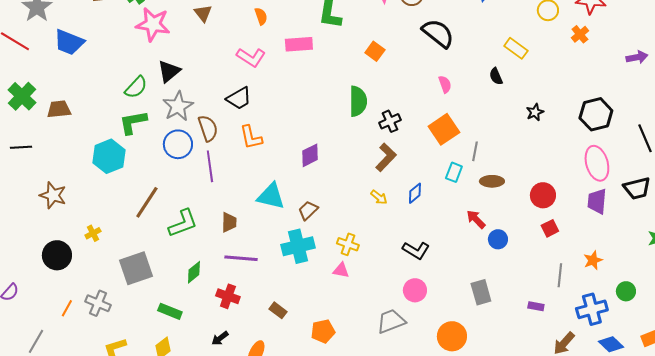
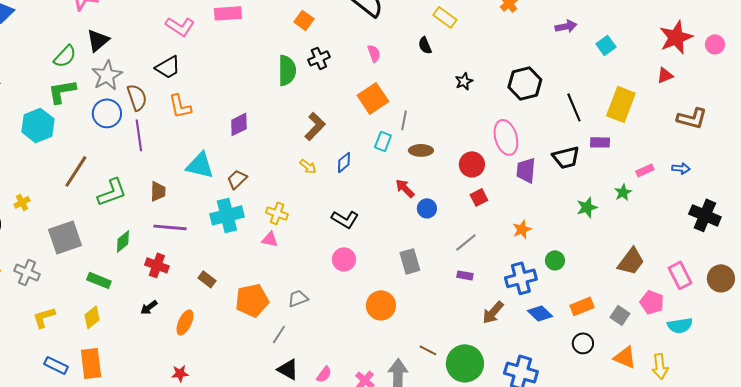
black cross: (390, 121) -> (319, 58), moved
pink ellipse: (597, 163) -> (506, 137), moved
gray line: (560, 275) -> (466, 242), moved, turned 45
gray trapezoid: (391, 321) -> (298, 298), moved, size x0.7
orange pentagon: (323, 331) -> (252, 300), size x1.4

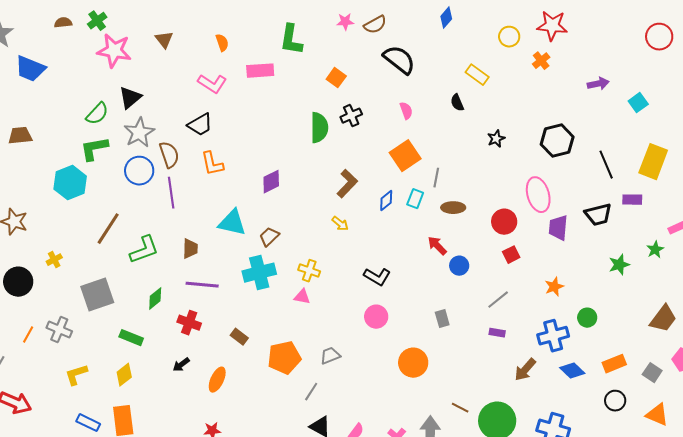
blue diamond: (344, 162) -> (386, 201), moved
gray rectangle: (410, 261) -> (442, 319), size x0.7

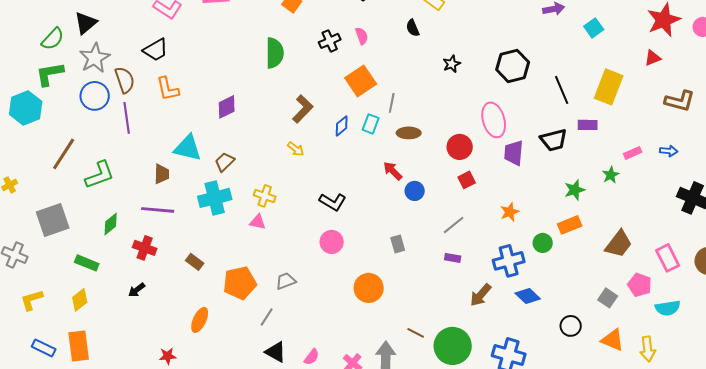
black cross: (351, 116) -> (330, 41), moved
brown trapezoid: (190, 249) -> (162, 174), moved
orange rectangle: (614, 364) -> (570, 225), moved
orange ellipse: (217, 380) -> (200, 320), moved

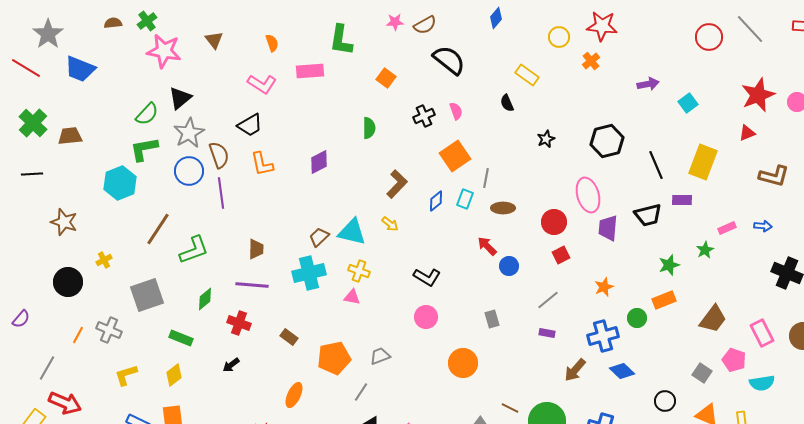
green semicircle: (275, 53) -> (369, 128), size x0.7
purple diamond: (227, 107) -> (319, 162), moved
cyan triangle: (188, 148) -> (352, 232), moved

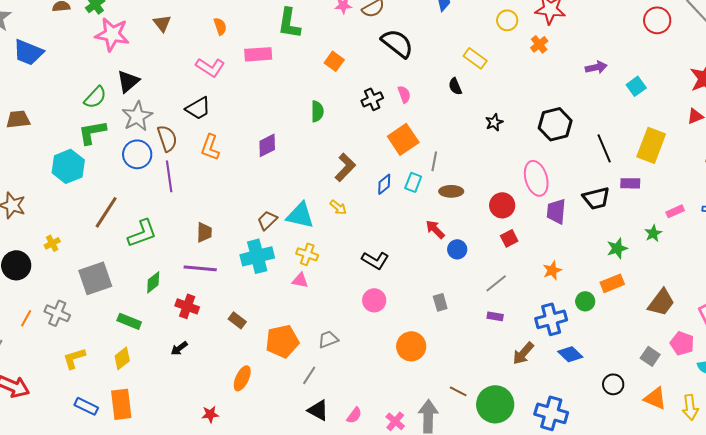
orange L-shape: (262, 164) -> (210, 147), turned 32

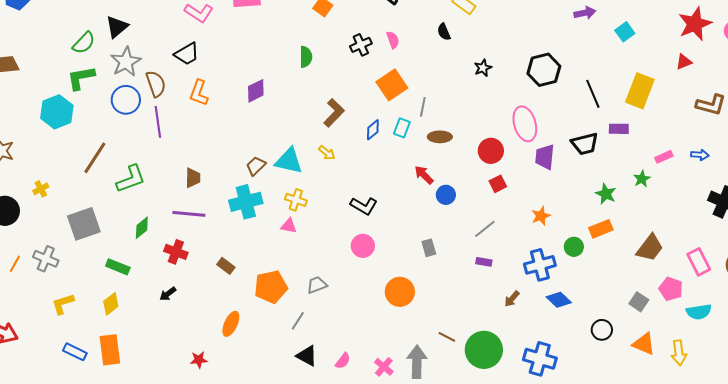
green star: (617, 248) -> (606, 194), turned -30
brown arrow: (523, 353) -> (512, 299), size x0.7

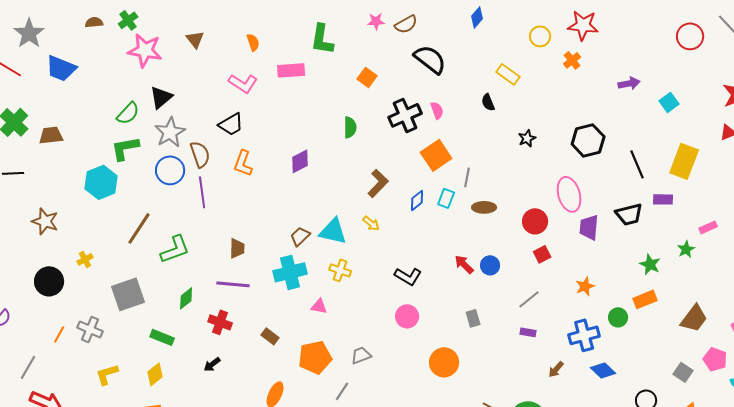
black cross: (361, 45) -> (405, 115), size x1.5
red arrow: (424, 175) -> (464, 264), moved
pink triangle: (289, 226) -> (319, 306), moved

